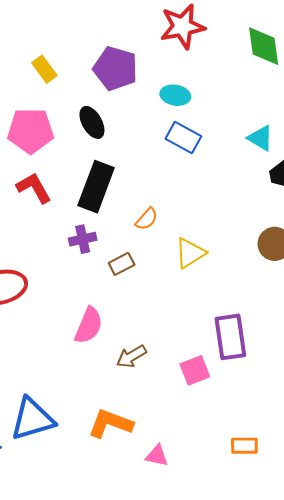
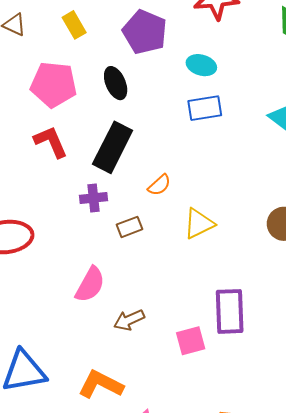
blue rectangle: (183, 138) -> (205, 108), turned -44

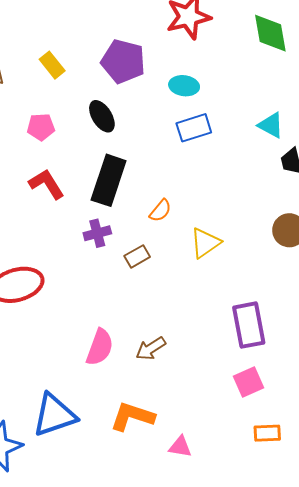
pink pentagon: (54, 84) -> (41, 127), size x0.6
pink semicircle: (90, 285) -> (100, 347), moved
pink square: (191, 341) -> (249, 382), moved

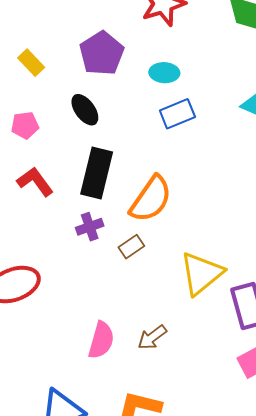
purple pentagon: (123, 61) -> (102, 53), turned 30
orange semicircle: (160, 211) -> (151, 199), size x2.0
yellow triangle: (205, 243) -> (201, 273), moved, size x1.4

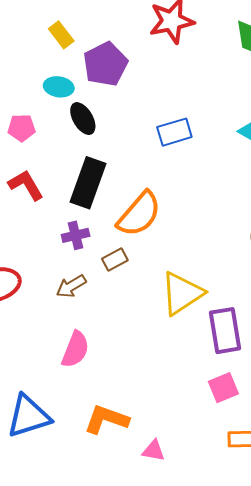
yellow rectangle: (31, 63) -> (61, 35), moved
cyan ellipse: (164, 73) -> (59, 87), moved
brown arrow: (152, 337) -> (71, 286), moved

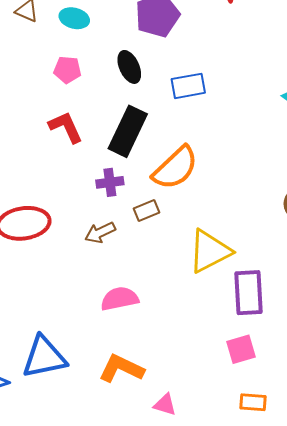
cyan ellipse: (59, 87) -> (74, 18), moved
blue rectangle: (174, 132) -> (188, 86), moved
pink semicircle: (75, 349) -> (120, 299), moved, turned -129

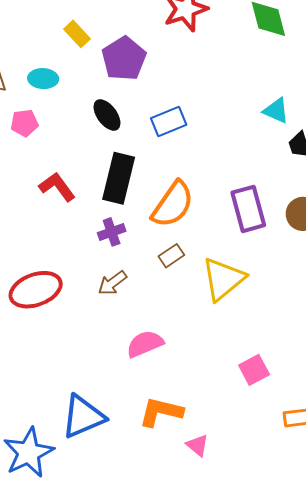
pink pentagon: (67, 70) -> (24, 123), moved
brown rectangle: (146, 210) -> (171, 256), moved
purple rectangle: (248, 293) -> (248, 209), moved
pink square: (241, 349) -> (254, 370), moved
pink triangle: (165, 405) -> (197, 445), moved, turned 35

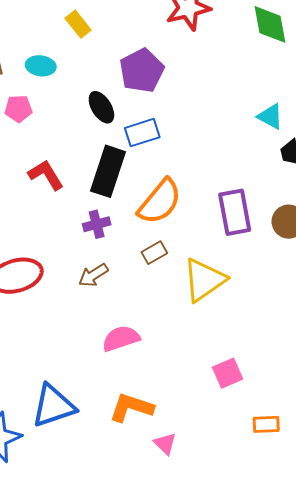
purple pentagon: (124, 59) -> (142, 71), moved
blue rectangle: (169, 121) -> (142, 133), moved

